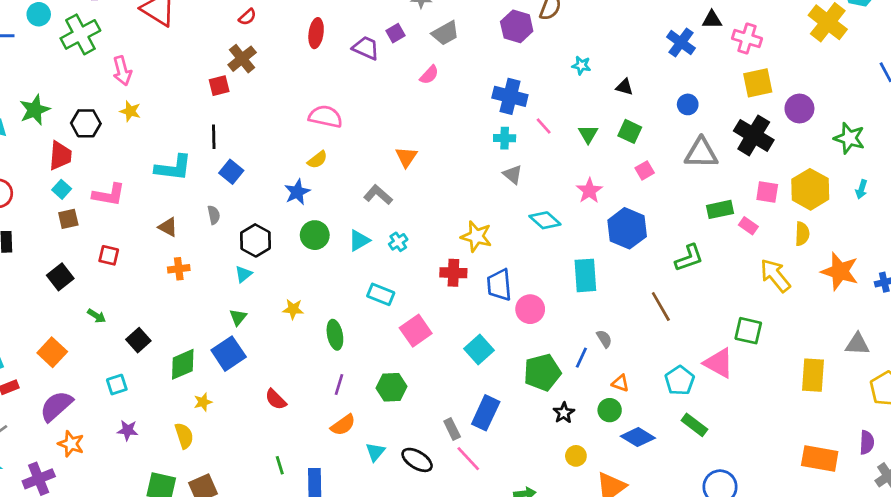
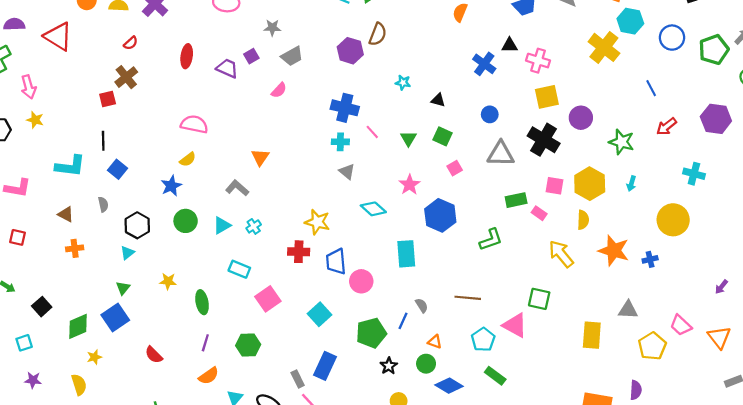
brown line: (661, 306) -> (468, 298), moved, turned -55

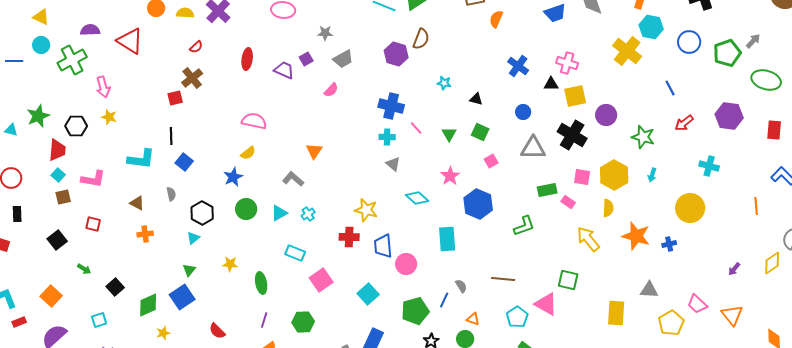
black triangle: (509, 45) -> (551, 84), moved

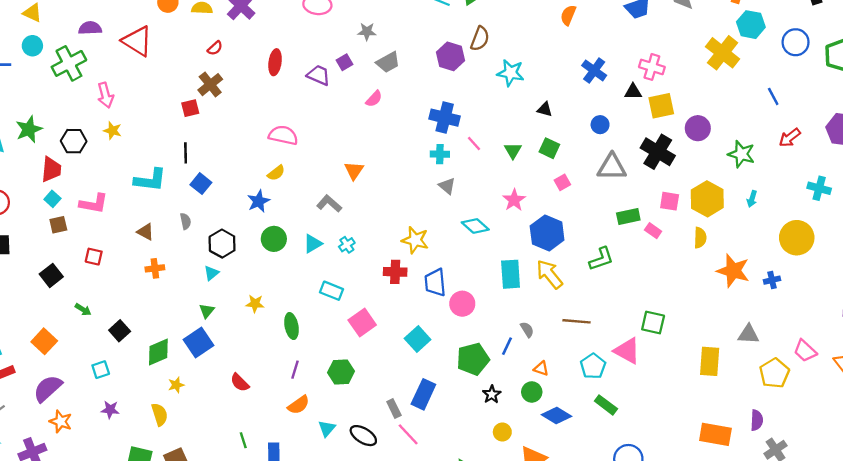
cyan star: (444, 83) -> (511, 73), moved, size x1.6
yellow arrow: (588, 239) -> (549, 274), moved

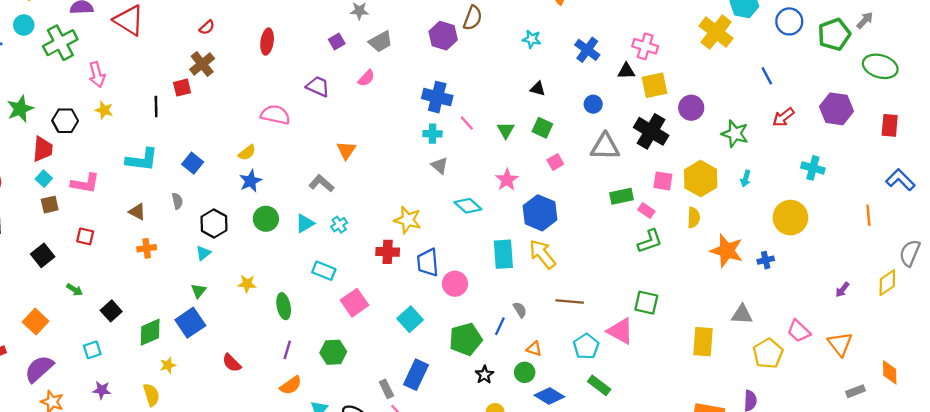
cyan star: (511, 73) -> (532, 39), moved, size x0.7
purple trapezoid: (319, 75) -> (318, 86), moved
black line: (186, 153) -> (156, 107), moved
yellow semicircle: (276, 173) -> (247, 153), moved
green L-shape: (601, 259) -> (650, 241), moved

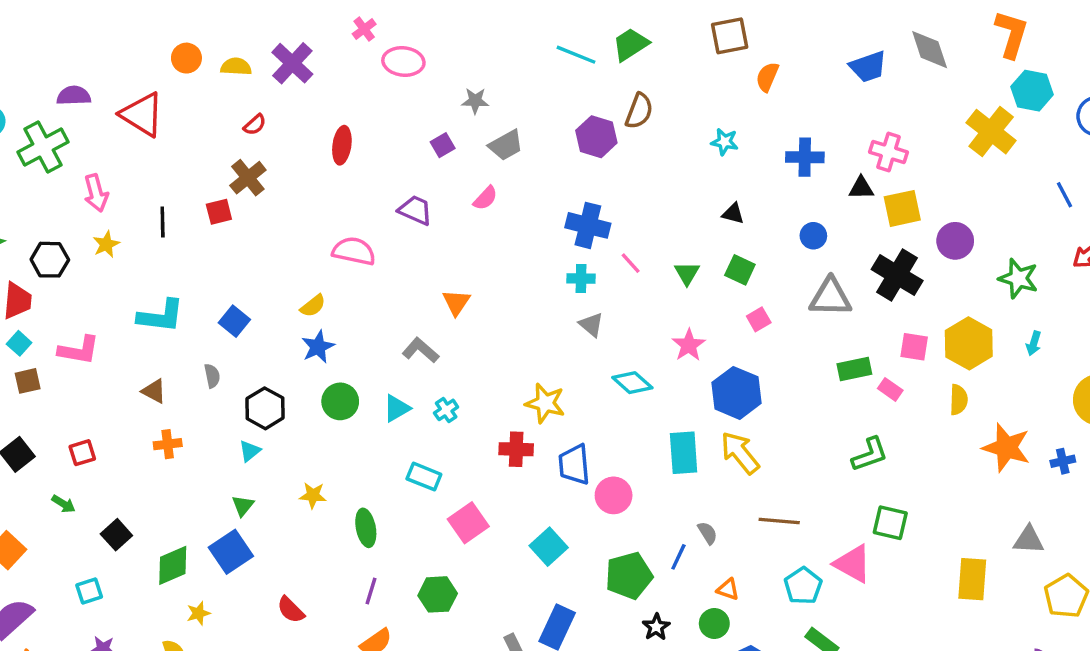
blue cross: (587, 50) -> (805, 157), turned -35
black line: (156, 107) -> (163, 222), moved
yellow star: (104, 110) -> (106, 244), turned 30
red square: (85, 236) -> (82, 453), moved, turned -30
green L-shape: (650, 241) -> (870, 454), moved

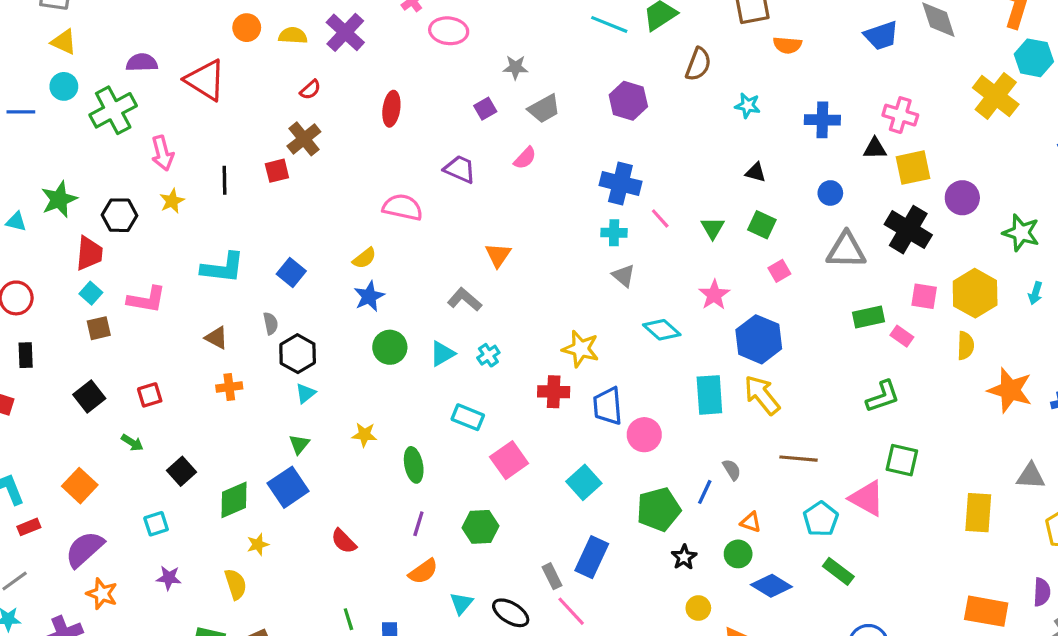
orange semicircle: (767, 77) -> (787, 45), turned -108
brown semicircle: (639, 111) -> (698, 64), moved
black hexagon: (265, 408) -> (298, 354), moved

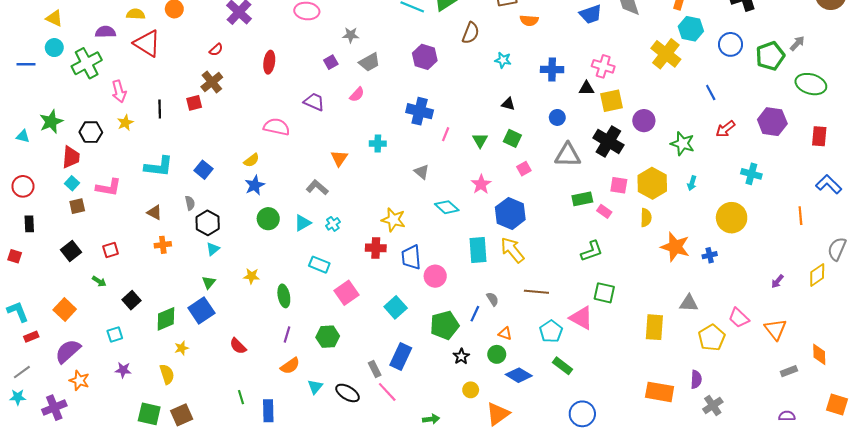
yellow semicircle: (293, 36) -> (136, 14), moved
pink line: (660, 218) -> (446, 134), turned 64
cyan cross: (614, 233) -> (378, 144), moved

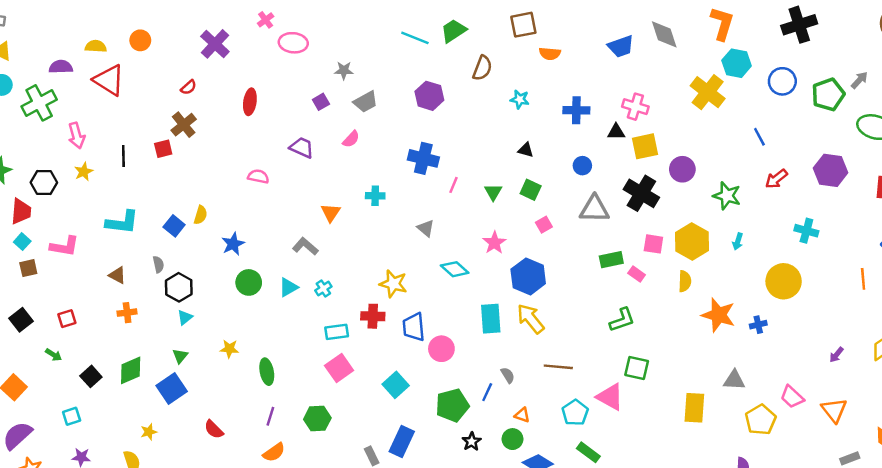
pink semicircle: (277, 127) -> (258, 176), size x0.7
yellow semicircle: (252, 160) -> (201, 215), moved, turned -35
cyan rectangle: (319, 265) -> (337, 332), moved, turned -30
green diamond: (166, 319) -> (131, 370), moved

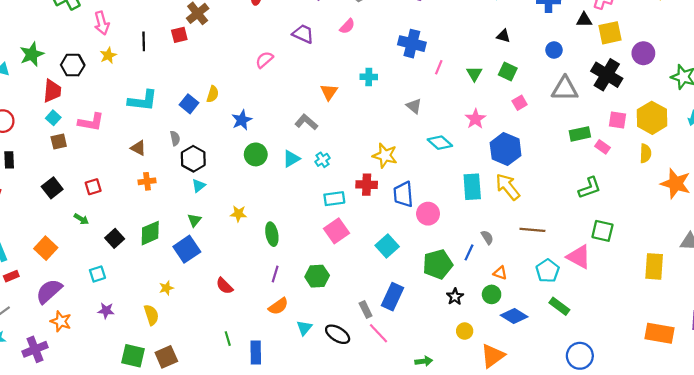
pink semicircle: (258, 176) -> (264, 60), turned -54

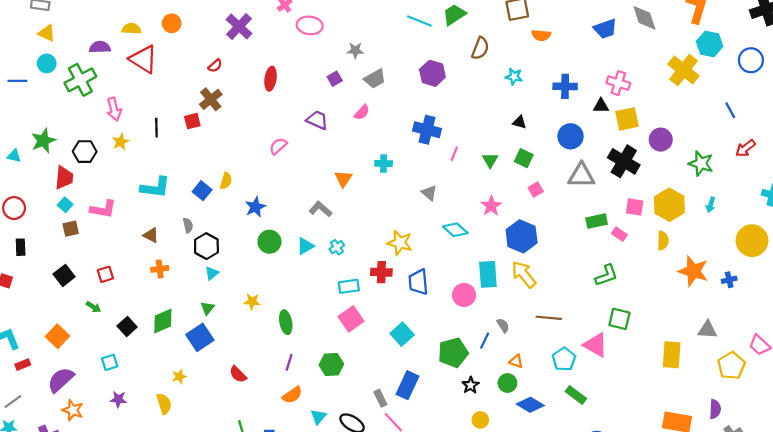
blue circle: (554, 50) -> (570, 136), size x1.5
pink circle: (428, 214) -> (464, 295), moved

